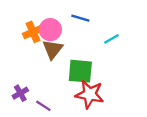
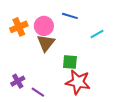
orange cross: (33, 32) -> (19, 27), moved
green square: (80, 71) -> (70, 62), size x0.7

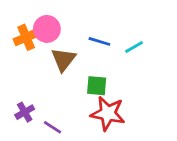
blue line: (70, 16) -> (99, 41), moved
pink circle: (44, 26) -> (47, 29), moved

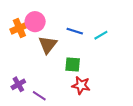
red star: (108, 113) -> (81, 85), size x0.7

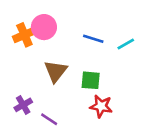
brown triangle: (48, 45) -> (56, 71), moved

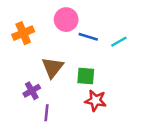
pink circle: (44, 27) -> (66, 20), moved
purple cross: (23, 105) -> (32, 91), moved
purple line: (49, 119) -> (46, 113), turned 63

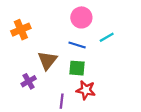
pink circle: (66, 20) -> (81, 17), moved
blue line: (88, 37) -> (77, 45), moved
purple line: (46, 113) -> (62, 101), moved

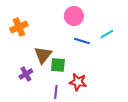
cyan line: (107, 37) -> (107, 34), moved
blue line: (77, 45) -> (82, 41), moved
green square: (77, 68) -> (58, 65), moved

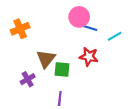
blue line: (82, 41) -> (89, 28), moved
red star: (78, 82) -> (89, 57), moved

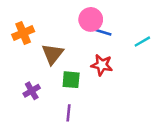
cyan line: (115, 36) -> (142, 42), moved
brown triangle: (46, 59) -> (53, 54), moved

